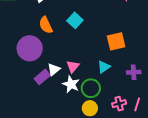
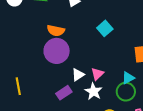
orange semicircle: (46, 25) -> (56, 31), moved, turned -60
purple rectangle: (42, 77) -> (64, 93), moved
green circle: (91, 88) -> (126, 92), moved

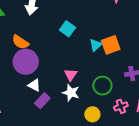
orange semicircle: (56, 31) -> (20, 42), turned 36
white triangle: (78, 75) -> (34, 85), moved, turned -48
cyan triangle: (128, 78) -> (96, 45), moved

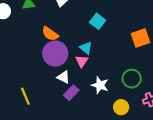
cyan triangle: (96, 45) -> (86, 48), moved, turned -40
pink triangle: (71, 75) -> (82, 61), moved

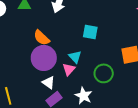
cyan square: (98, 21) -> (90, 32), turned -35
green circle: (132, 79) -> (104, 73), moved

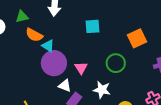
orange semicircle: (42, 38) -> (34, 35), moved
cyan triangle: (75, 57) -> (48, 46), moved

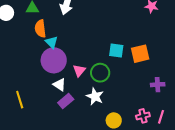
cyan square: (92, 26) -> (116, 50), moved
orange semicircle: (34, 35) -> (40, 29), turned 42
green circle: (116, 63) -> (100, 73), moved

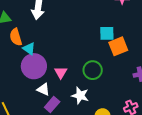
cyan square: (116, 50) -> (107, 33), moved
green circle: (100, 73) -> (93, 70), moved

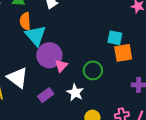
cyan triangle: (29, 49) -> (36, 36), size x1.6
purple circle: (34, 66) -> (49, 55), moved
white triangle: (43, 89) -> (18, 78), moved, size x1.6

